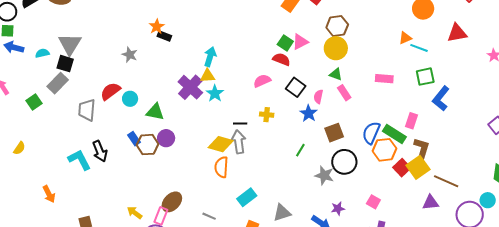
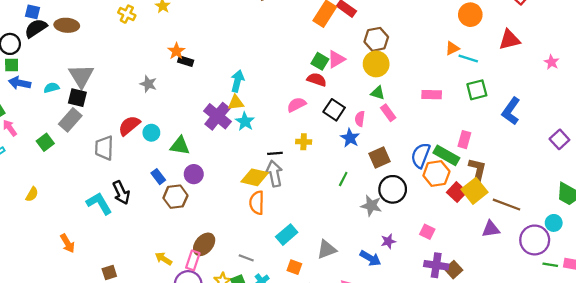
blue L-shape: (441, 98) -> (511, 111), moved
brown hexagon: (148, 145) -> (175, 197), moved

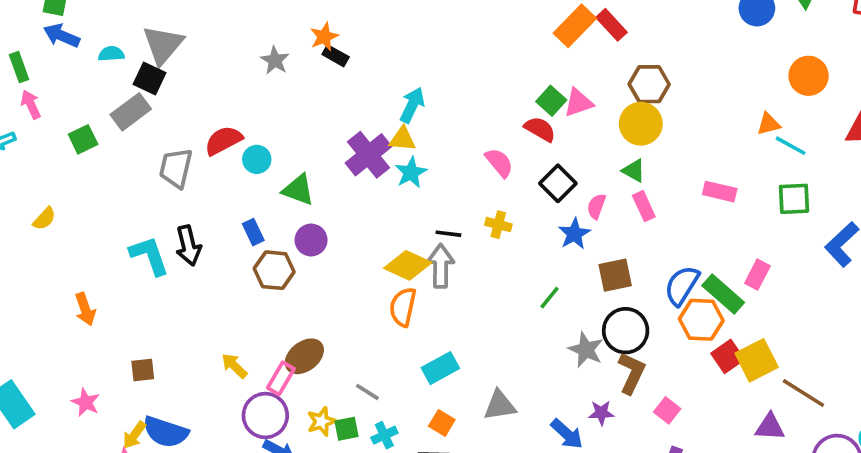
gray star: (148, 84) -> (275, 60), moved
pink semicircle: (296, 105) -> (499, 163), turned 66
brown L-shape: (477, 170) -> (632, 373), moved

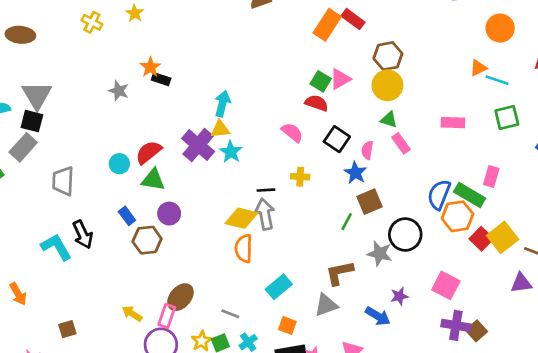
red semicircle: (223, 141) -> (149, 152), moved
brown square: (615, 275) -> (369, 202), moved
brown L-shape: (632, 373) -> (339, 273), moved, turned -116
pink square: (667, 410) -> (446, 285), size x1.5

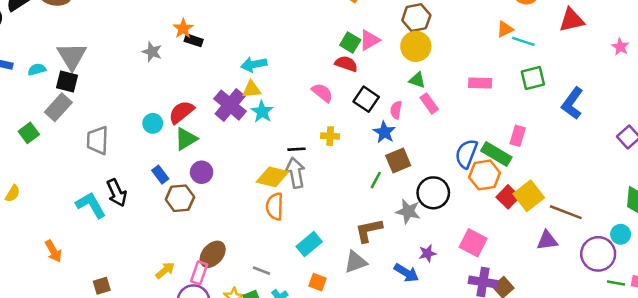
cyan arrow: (222, 104) -> (254, 64), turned -115
green triangle: (153, 180) -> (186, 139), turned -40
yellow arrow: (132, 314) -> (165, 270), turned 108

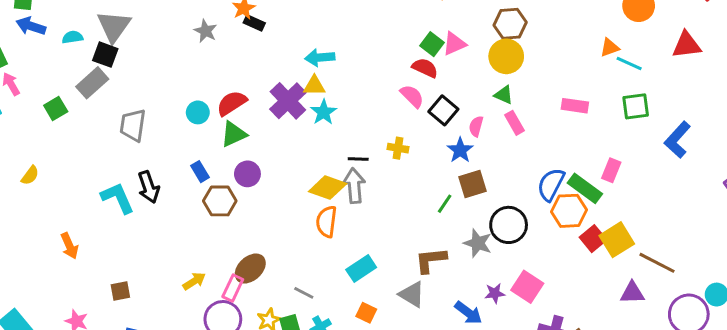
pink semicircle: (322, 93) -> (412, 96), moved
pink square: (473, 243) -> (527, 287), moved
gray triangle: (356, 262) -> (412, 294), turned 45

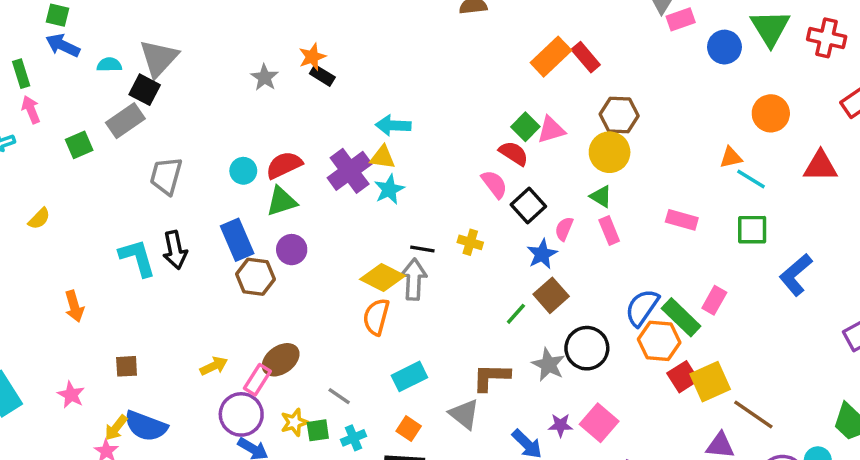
blue rectangle: (200, 172) -> (237, 240), size x1.6
brown square: (472, 184) -> (551, 295), turned -32

